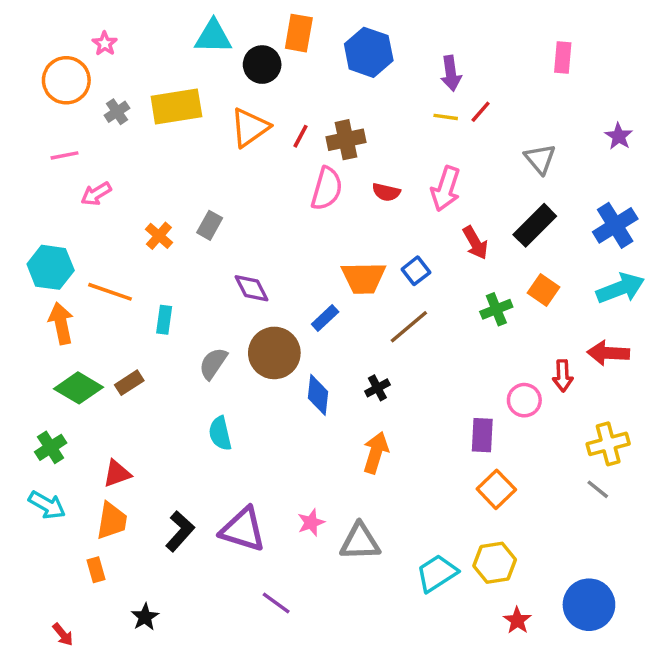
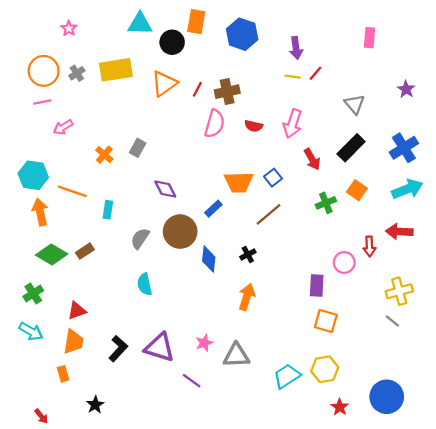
orange circle: (66, 80) -> (44, 71), moved
orange square: (496, 489) -> (326, 321), turned -30
purple line: (276, 603) -> (192, 381), moved

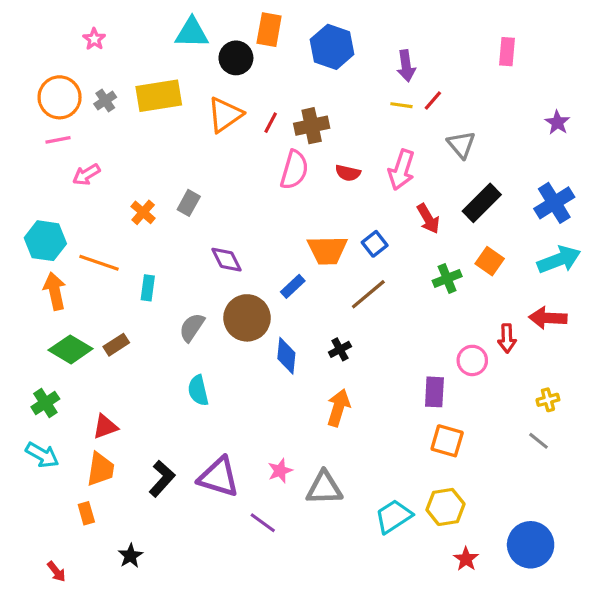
gray triangle: (355, 104) -> (461, 145), moved
yellow cross: (399, 291) -> (548, 400), size x0.6

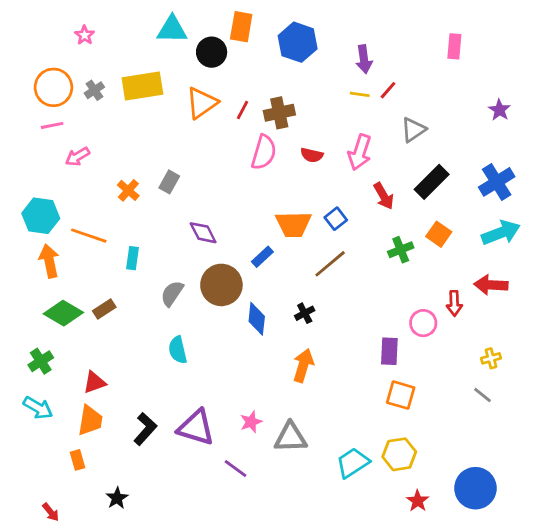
gray triangle: (461, 145) -> (413, 130), turned 36

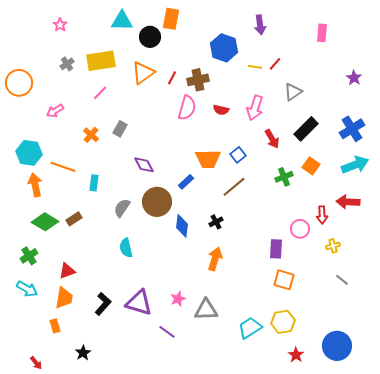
blue hexagon: (298, 42) -> (224, 48), moved
purple arrow: (364, 59) -> (260, 25), moved
orange circle: (53, 87) -> (19, 83), moved
pink line: (52, 125) -> (100, 93), moved, turned -35
yellow cross: (491, 358) -> (333, 246), moved

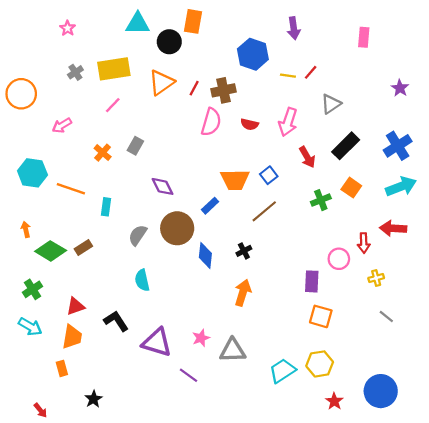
orange arrow: (35, 185) -> (26, 229), moved, size x0.6
black L-shape: (103, 304) -> (116, 321), moved, turned -75

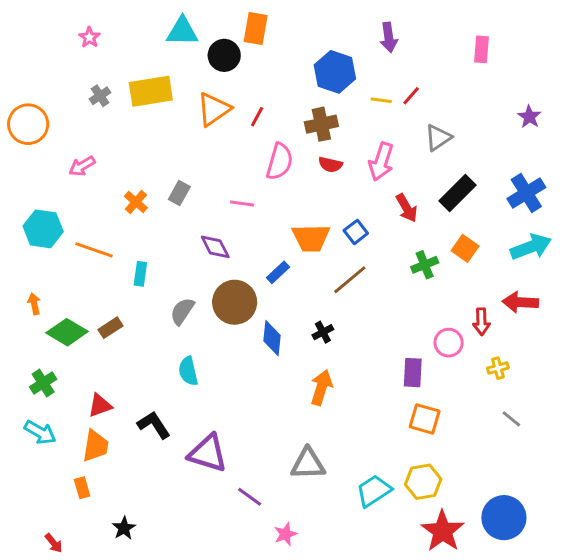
brown cross: (224, 90) -> (321, 124), moved
pink line: (113, 105) -> (242, 203), moved, turned 54
pink star: (201, 338) -> (285, 534), moved
red star: (334, 401) -> (443, 531), size x1.8

